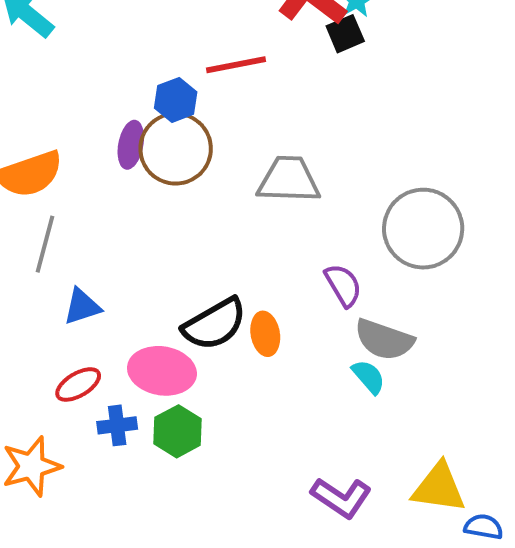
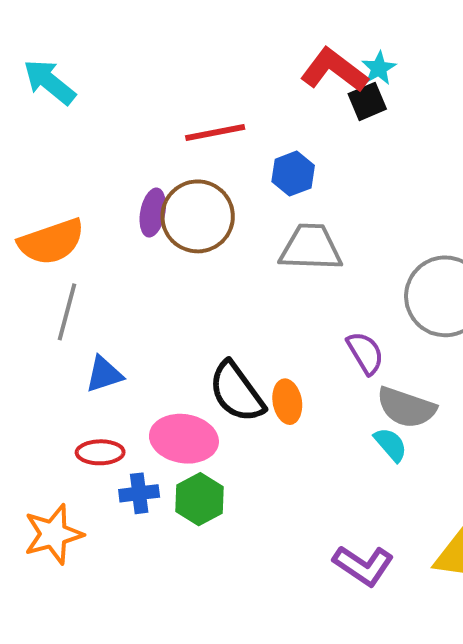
red line: (236, 65) -> (215, 133), moved
blue hexagon: (176, 100) -> (293, 174), moved
black semicircle: (215, 324) -> (237, 392), turned 84
red ellipse: (78, 384) -> (100, 452), turned 30

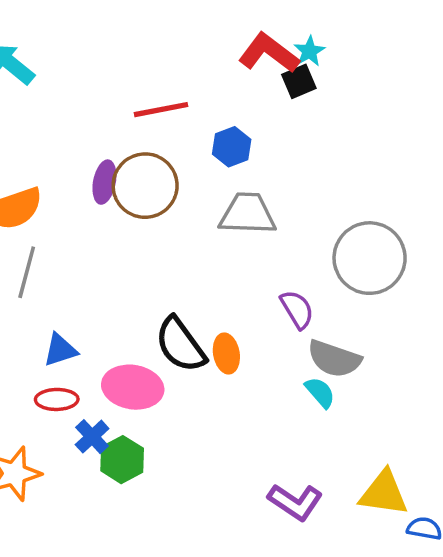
blue triangle: (104, 374) -> (60, 350), moved
blue cross: (139, 493) -> (92, 437), turned -36
green hexagon: (200, 499) -> (122, 460), moved

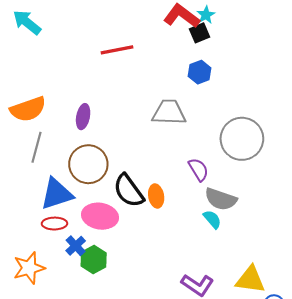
blue hexagon: (232, 147) -> (200, 72), moved
purple ellipse: (104, 182) -> (83, 117), moved
brown circle: (145, 186) -> (88, 164), moved
blue triangle: (60, 350) -> (57, 194), size x1.6

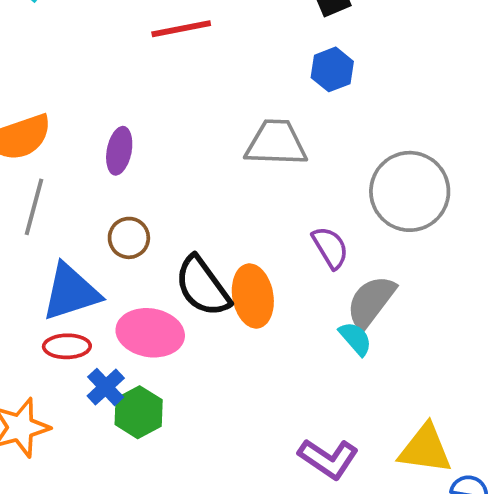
brown circle: (88, 164) -> (129, 238), size x0.6
orange ellipse: (156, 196) -> (253, 296), size x1.4
gray semicircle: (221, 199) -> (371, 302), turned 108

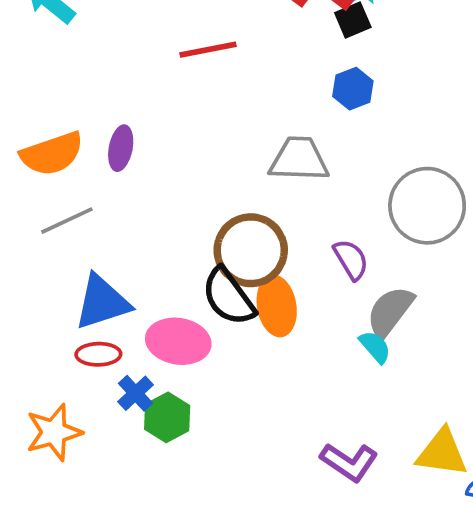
purple ellipse: (119, 151) -> (121, 148), moved
gray line: (34, 207) -> (67, 221), turned 50
brown circle: (129, 238) -> (251, 250), moved, size x1.8

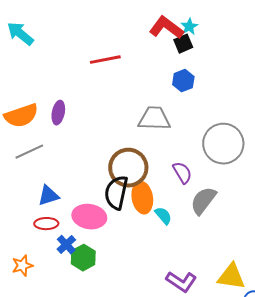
black semicircle: (228, 297) -> (116, 193), turned 48
blue triangle: (102, 302) -> (48, 196), size x0.7
cyan semicircle: (375, 347) -> (163, 216), moved
orange star: (54, 432) -> (22, 266), size x0.7

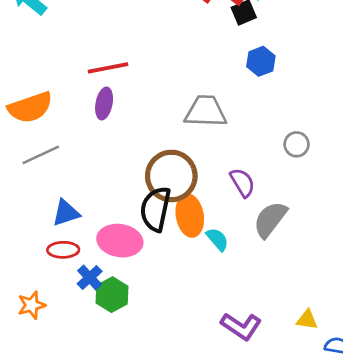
red line: (105, 60) -> (108, 68), moved
blue hexagon: (183, 81) -> (261, 61), moved
purple ellipse: (58, 113) -> (104, 103), moved
gray circle: (223, 144) -> (297, 144), size x0.5
yellow triangle: (231, 277) -> (307, 320), size x0.6

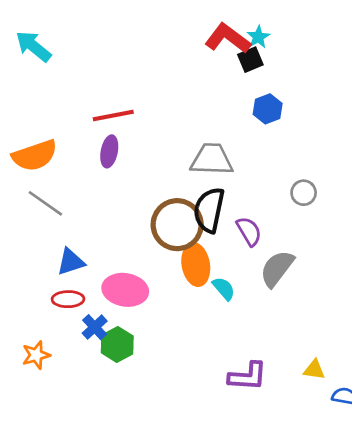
gray line: (41, 155) -> (45, 203), turned 60
black semicircle: (155, 209) -> (209, 210), moved
purple L-shape: (241, 326) -> (248, 376), turned -30

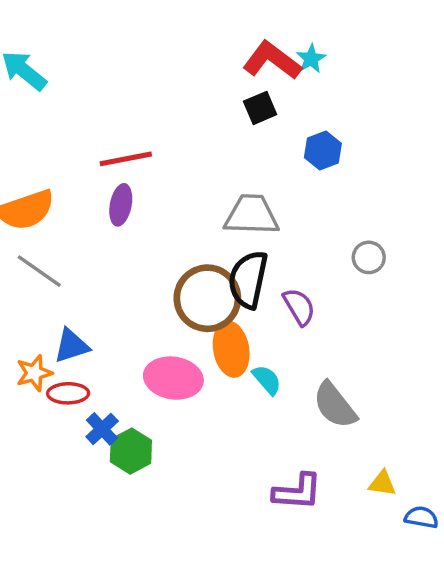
black square: (250, 60) -> (260, 108), moved
gray semicircle: (277, 269) -> (335, 405), moved, turned -75
pink ellipse: (125, 290) -> (173, 378), moved
orange star: (36, 355) -> (34, 373), moved

